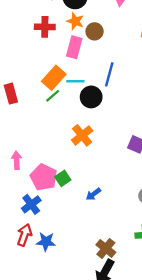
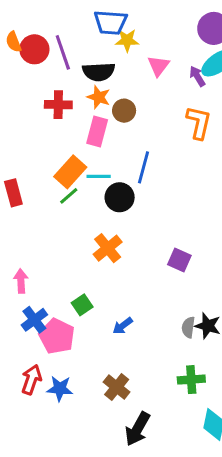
pink pentagon: (44, 177) -> (57, 336), moved
blue cross: (31, 204) -> (34, 320), moved
brown cross: (106, 248) -> (117, 387), moved

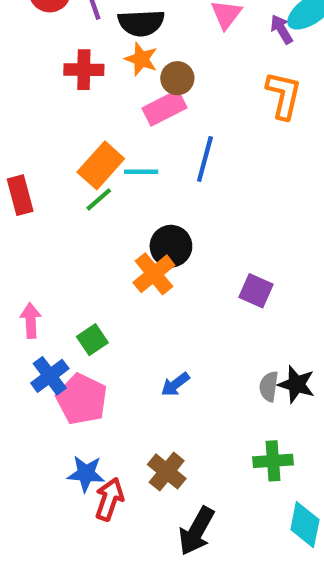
pink rectangle: (97, 132) -> (165, 108), moved, turned 48
black circle: (120, 197) -> (171, 246), moved
green square: (82, 305) -> (92, 340), moved
red arrow: (31, 380) -> (109, 499), moved

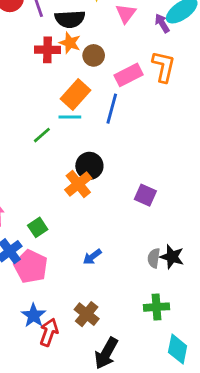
red cross: (84, 70) -> (48, 50), moved
pink rectangle: (165, 108) -> (129, 75), moved
orange rectangle: (101, 165) -> (75, 95), moved
blue star: (86, 474) -> (34, 315), turned 30

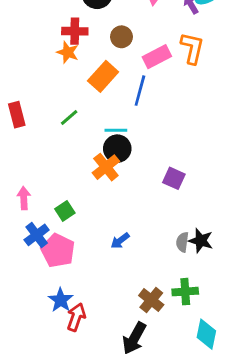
orange star: (70, 43) -> (68, 52), moved
cyan line: (70, 117) -> (116, 130), moved
brown cross: (87, 314) -> (151, 300), moved

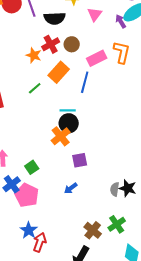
red cross: (75, 31) -> (51, 44), moved, turned -30
green line: (69, 117) -> (35, 88), moved
purple square: (174, 178) -> (80, 160), moved, turned -35
green cross: (185, 292) -> (117, 224), turned -30

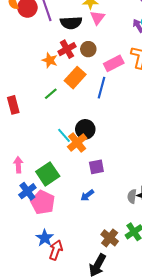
pink triangle: (95, 14) -> (97, 18), moved
cyan line: (68, 110) -> (64, 135), moved, turned 49
green square: (32, 167) -> (48, 174), size x1.6

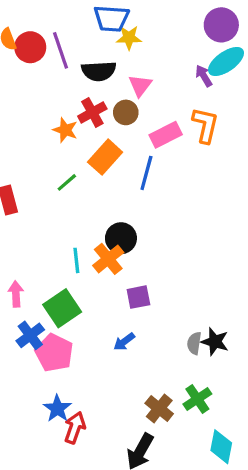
pink triangle: (97, 18) -> (140, 85), moved
cyan line: (64, 135) -> (76, 260), moved, turned 35

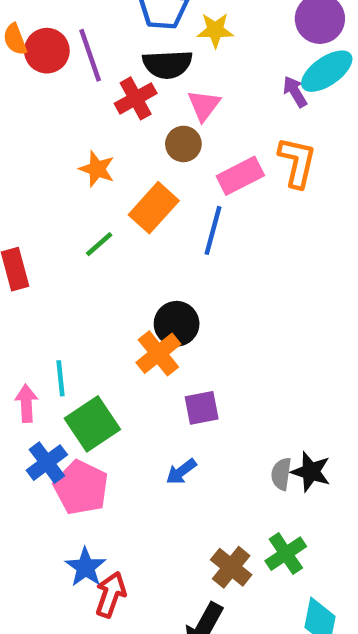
yellow star: (129, 38) -> (215, 30), moved
black semicircle: (99, 71) -> (167, 64), moved
red cross: (92, 112) -> (136, 98), moved
cyan line: (76, 260) -> (61, 378), moved

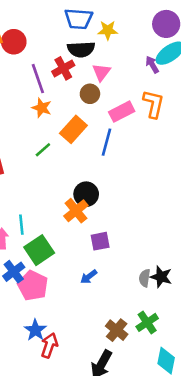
purple line: (90, 55) -> (38, 79), moved

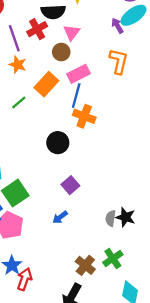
pink rectangle: (122, 112) -> (78, 74), moved
orange cross: (76, 211) -> (84, 116), moved, turned -30
purple square: (100, 241) -> (70, 185), turned -30

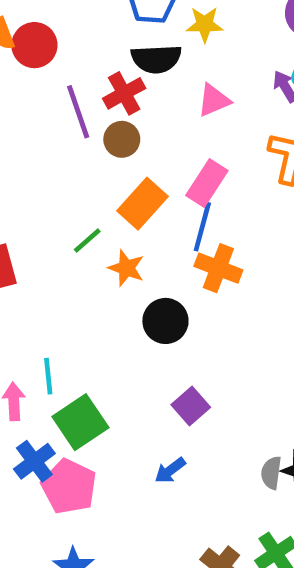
pink triangle: (72, 33) -> (214, 100), moved, turned 30
brown circle: (61, 52) -> (122, 139), moved
orange star: (18, 65) -> (126, 268), moved
pink rectangle: (78, 74) -> (207, 183), turned -30

